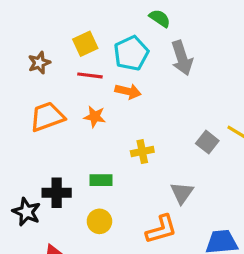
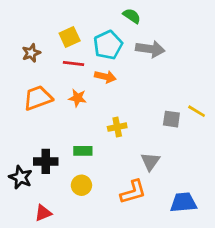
gray arrow: (182, 58) -> (150, 49), turned -64
gray square: (207, 142) -> (171, 119), turned -30

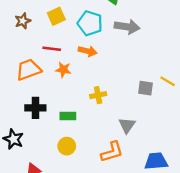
cyan pentagon: (108, 45) -> (90, 23), turned -30
brown star: (31, 53) -> (23, 21), moved
red line: (74, 64) -> (52, 49), moved
black cross: (46, 161) -> (35, 108), moved

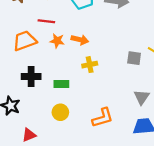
orange arrow: (88, 51) -> (80, 40), moved
gray triangle: (127, 125) -> (142, 97), moved

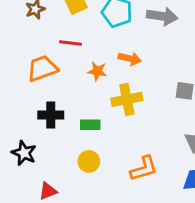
orange arrow: (80, 40) -> (130, 59), moved
orange star: (57, 41) -> (97, 71), moved
yellow cross: (90, 65) -> (127, 99), size x1.5

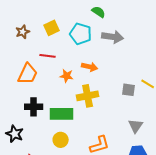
orange trapezoid: (42, 68) -> (28, 74), turned 135
green rectangle: (90, 125) -> (62, 114), size x1.6

